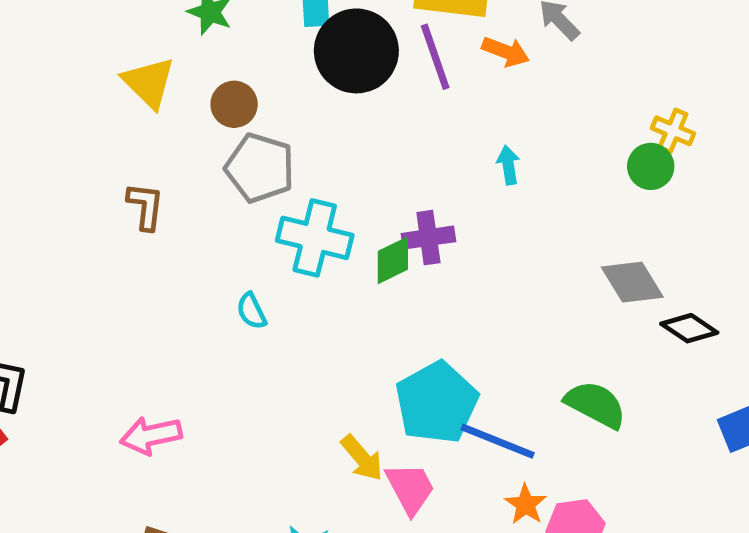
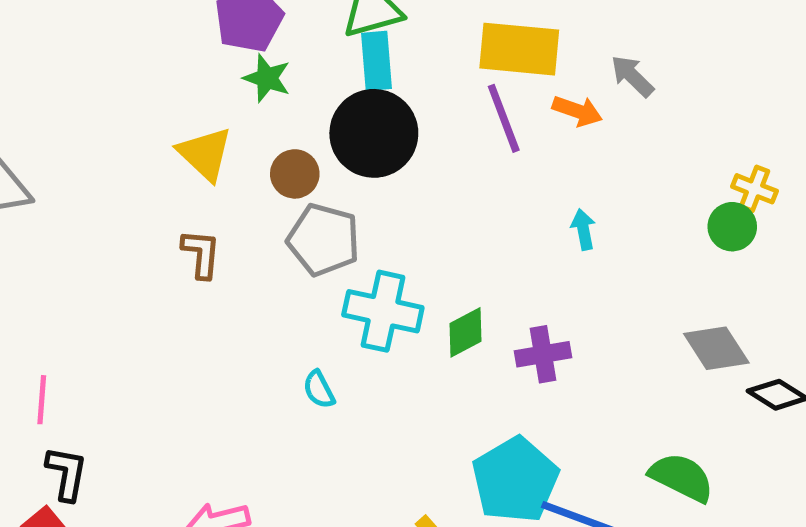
black circle: (356, 51) -> (374, 133), moved
brown L-shape: (145, 206) -> (201, 254), moved
purple cross: (428, 238) -> (543, 354), moved

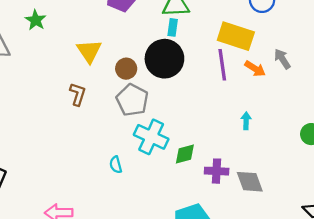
cyan rectangle: (376, 61) -> (173, 27), size x0.7
green star: (267, 78) -> (36, 20), moved
gray diamond: (716, 348) -> (250, 182), moved

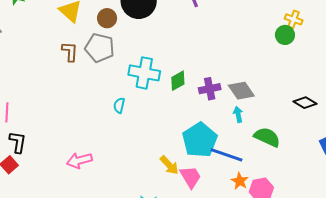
gray pentagon: (132, 100) -> (100, 48), moved
cyan arrow: (246, 121) -> (238, 114), moved
cyan semicircle: (116, 165) -> (119, 105), turned 42

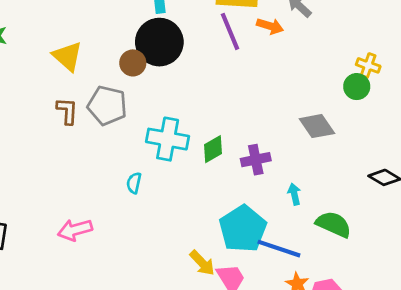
brown circle: (107, 18) -> (133, 63), moved
gray diamond: (241, 91) -> (317, 126), moved
pink arrow: (79, 160) -> (75, 230), moved

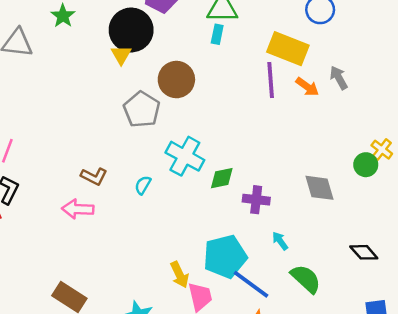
black circle: (159, 42) -> (131, 30), moved
yellow triangle: (67, 56) -> (121, 55), size x0.7
brown circle: (133, 63) -> (176, 80), size x1.5
brown L-shape: (67, 111) -> (94, 176), moved, turned 95
cyan arrow: (294, 194) -> (280, 241), turned -42

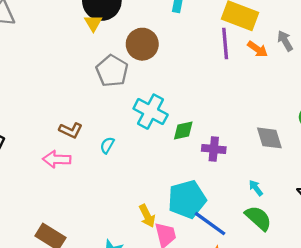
cyan semicircle: (143, 185) -> (107, 145), moved
cyan arrow: (280, 241) -> (256, 188), moved

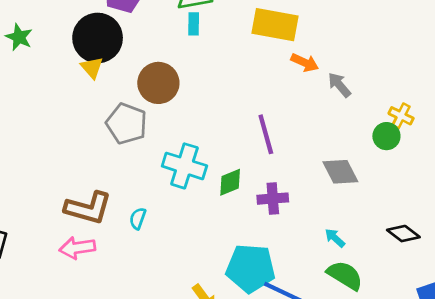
gray arrow: (285, 41) -> (339, 85), moved
purple line: (225, 44) -> (266, 134), moved
brown L-shape: (71, 130) -> (88, 208), size x1.6
cyan pentagon: (187, 199) -> (251, 268), turned 30

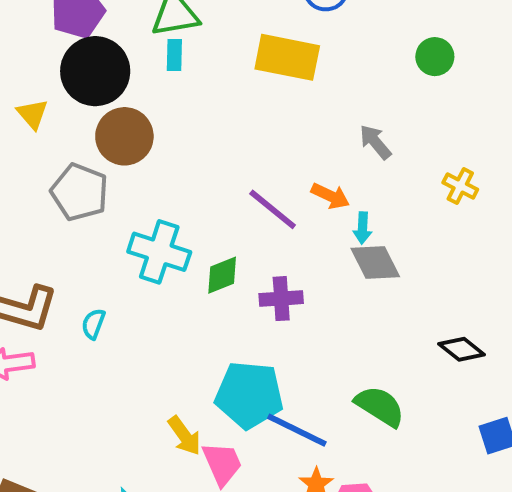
black circle: (98, 38) -> (95, 71), moved
orange arrow: (305, 63) -> (330, 196), moved
purple line: (266, 134) -> (273, 209), turned -36
green circle: (386, 136) -> (435, 57), moved
cyan arrow: (335, 238) -> (363, 228), moved, turned -130

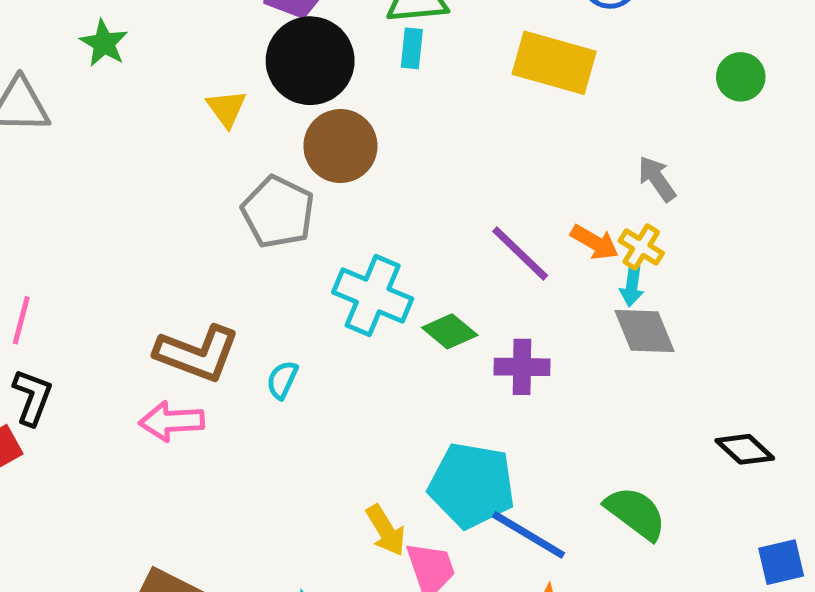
yellow cross: (460, 186) -> (641, 247), moved
green diamond: (222, 275) -> (450, 331), turned 57

